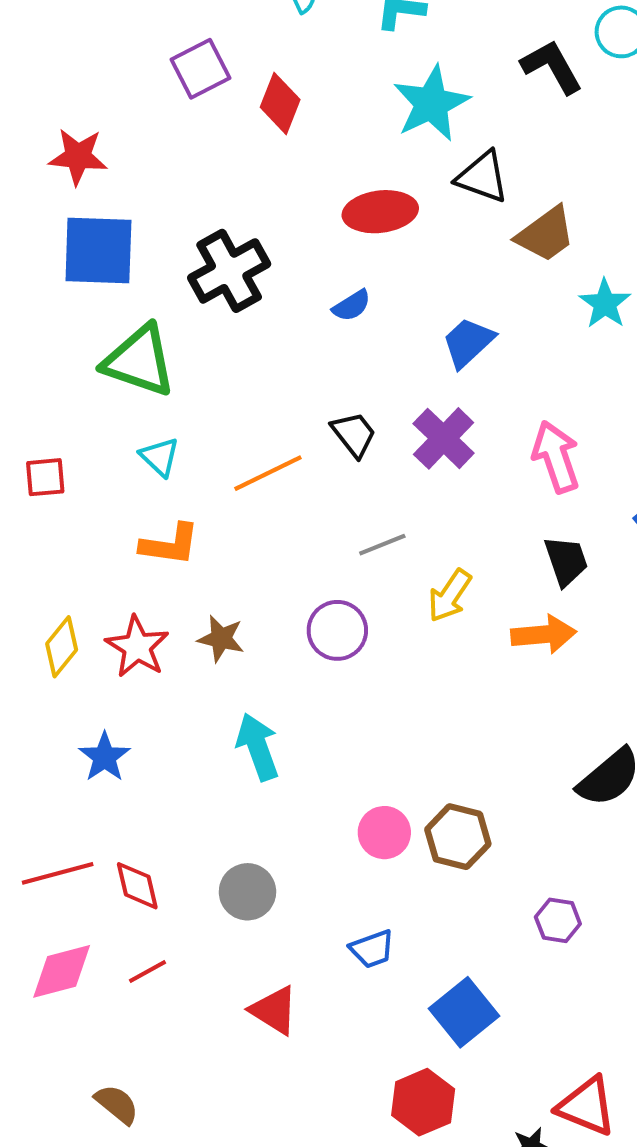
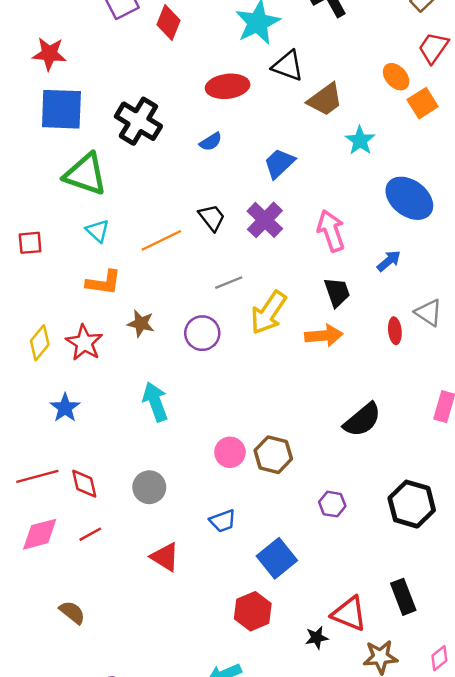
black cross: (229, 271) -> (138, 121), turned -30
yellow arrow: (450, 596) -> (268, 313), size x1.4
brown star: (221, 639) -> (141, 323), moved

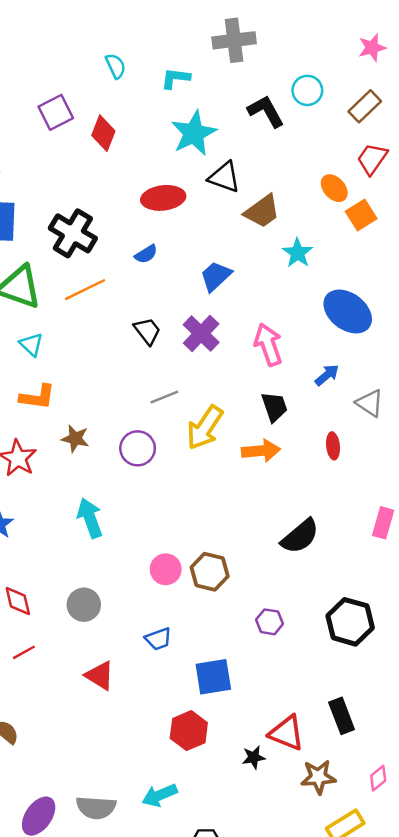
orange line: (161, 240) -> (85, 290), moved
gray triangle: (429, 313) -> (370, 403), moved
blue square: (277, 558) -> (213, 677), turned 30

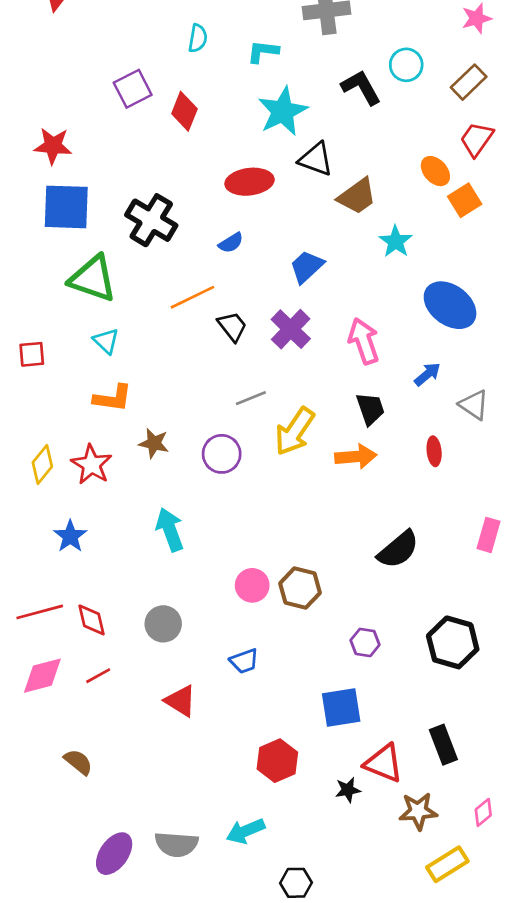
cyan semicircle: (116, 66) -> (198, 38), turned 35
orange line: (85, 290) -> (192, 297), moved
blue square: (213, 677) -> (341, 708), moved

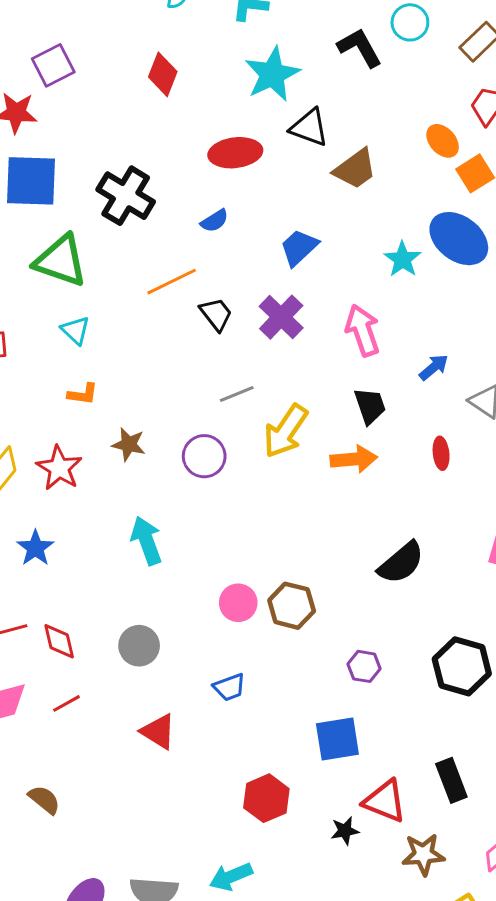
purple square: (133, 89) -> (53, 65), moved
cyan star: (396, 241) -> (403, 259), moved
blue ellipse: (450, 305) -> (459, 239), moved
orange L-shape: (113, 398) -> (83, 394), size x0.7

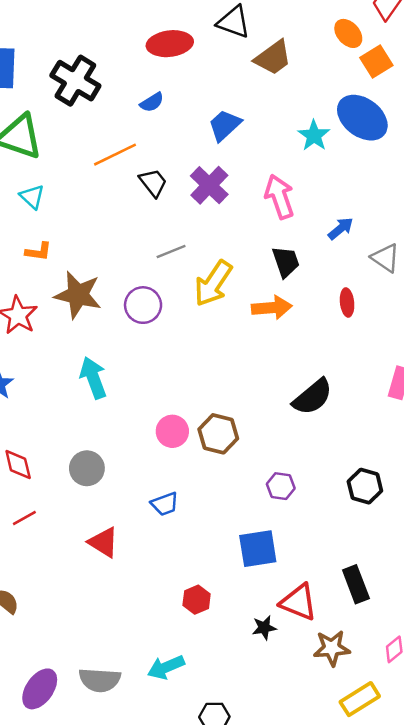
brown star: (129, 444) -> (78, 295), size x1.6
black hexagon: (462, 666) -> (365, 486), size x0.7
red hexagon: (266, 798) -> (197, 600), size x0.7

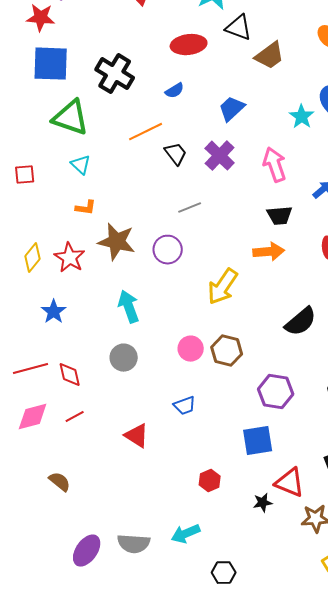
black trapezoid: (286, 262) -> (280, 216), turned 104
yellow arrow: (213, 283) -> (223, 287), moved
gray circle: (87, 468) -> (124, 358), moved
purple hexagon: (281, 486) -> (276, 392), size x1.6

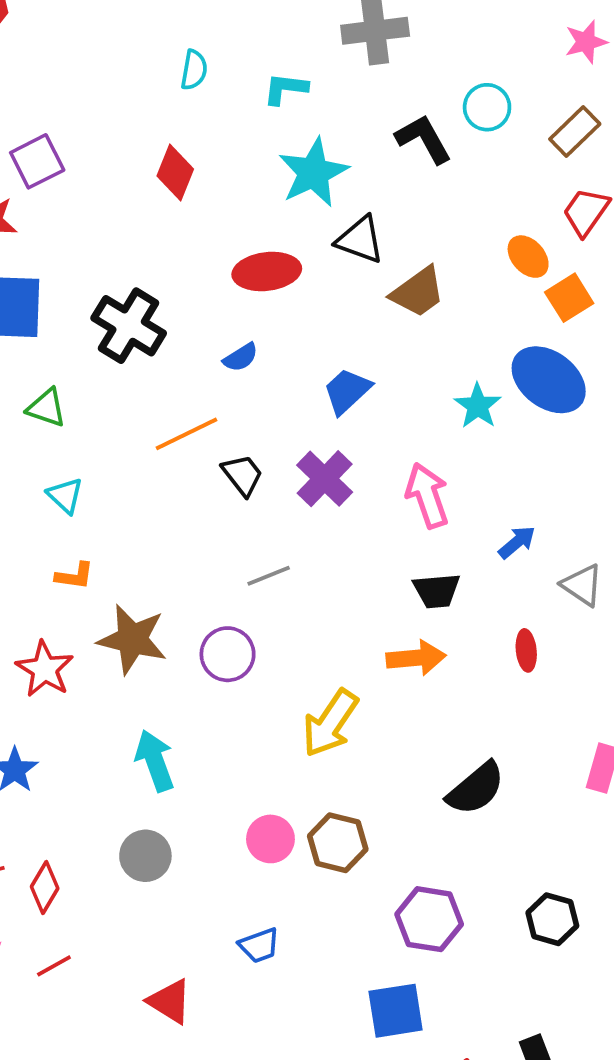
green triangle: (71, 118) -> (46, 408), size x0.6
red diamond: (70, 375) -> (45, 888), turned 44

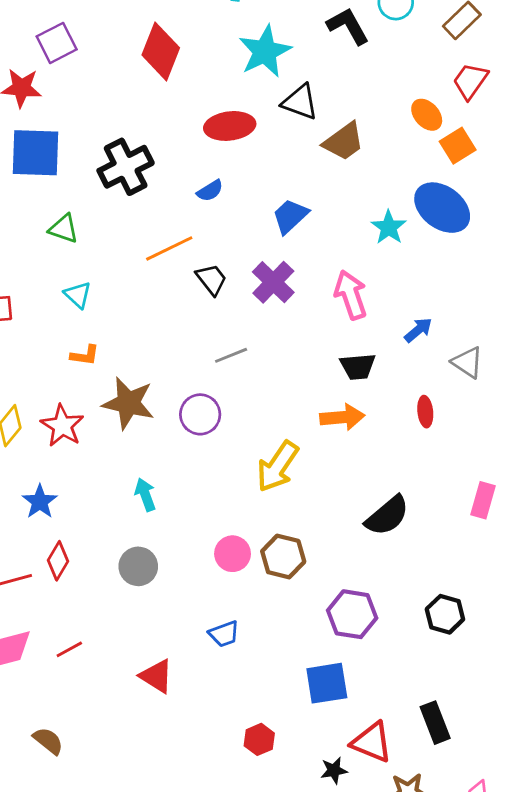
red diamond: (175, 173) -> (161, 51), size x1.4
black cross: (129, 326) -> (126, 167), turned 32
cyan arrow: (155, 761) -> (145, 495), size x0.7
red diamond: (45, 888) -> (58, 561), moved

